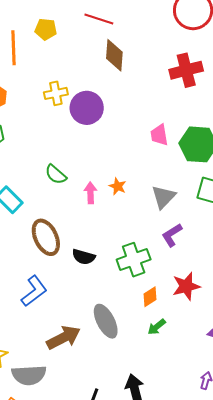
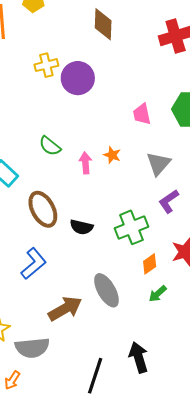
pink trapezoid: (159, 135) -> (142, 114), moved

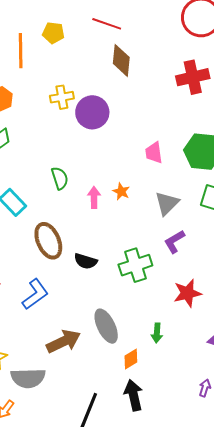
green semicircle: (50, 146) -> (60, 178), turned -150
orange diamond: (150, 264) -> (131, 359), moved
green arrow: (158, 294) -> (157, 333), turned -48

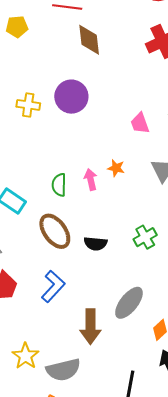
yellow cross: (62, 97) -> (28, 105), moved, turned 30
green semicircle: (60, 178) -> (59, 185), moved, turned -150
green cross: (135, 265) -> (145, 237), size x0.7
gray ellipse: (106, 326) -> (129, 303), turned 76
brown arrow: (63, 341) -> (90, 327), turned 128

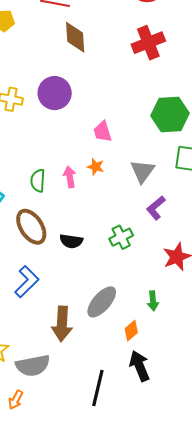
pink trapezoid: (140, 123) -> (103, 132), moved

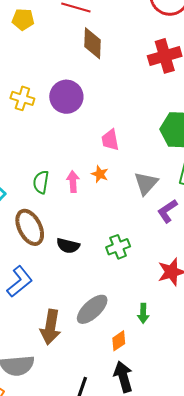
purple L-shape: (156, 208) -> (167, 211), moved

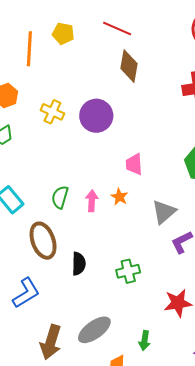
black semicircle: (68, 246) -> (79, 264), turned -110

